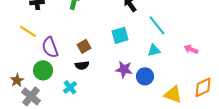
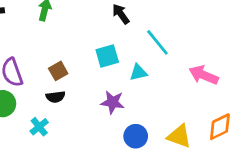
pink arrow: (191, 49) -> (204, 75), size x1.5
cyan triangle: (154, 50) -> (138, 72), moved
blue circle: (145, 76) -> (136, 136), moved

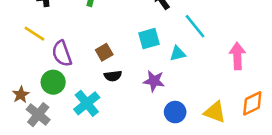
pink arrow: (204, 75) -> (237, 56), turned 65
black semicircle: (56, 97) -> (113, 76), moved
cyan cross: (39, 127) -> (87, 103), size x1.5

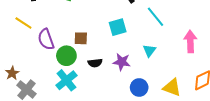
brown square: (104, 52) -> (81, 38), turned 32
cyan triangle: (178, 54) -> (149, 51), moved, turned -40
black semicircle: (113, 76) -> (95, 63), moved
green circle: (53, 82) -> (66, 56), moved

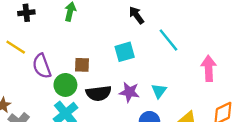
cyan triangle: (149, 51) -> (159, 91), moved
black semicircle: (95, 63) -> (99, 93), size x1.5

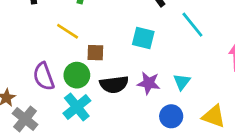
yellow line: (16, 47) -> (68, 31), moved
cyan square: (125, 52) -> (143, 38), turned 30
purple semicircle: (42, 66) -> (44, 76), moved

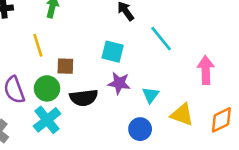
yellow line: (68, 31) -> (38, 45), turned 40
purple star: (149, 83) -> (119, 83), moved
yellow triangle: (214, 116) -> (182, 115), moved

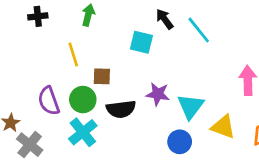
cyan line: (161, 39) -> (199, 30), moved
cyan square: (113, 52) -> (141, 42), moved
cyan triangle: (151, 95) -> (191, 106), size x1.5

